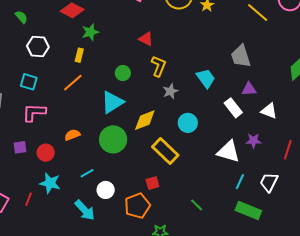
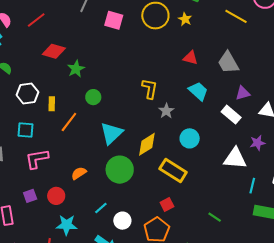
red triangle: (146, 39) -> (190, 58), moved
yellow rectangle: (79, 55) -> (52, 104), moved
green circle: (123, 73) -> (93, 97), moved

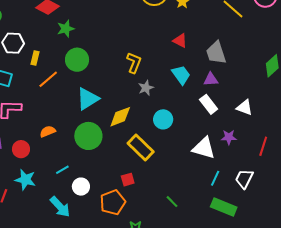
purple triangle: (243, 93) -> (211, 79), moved
green circle: (93, 97) -> (77, 60), size x1.5

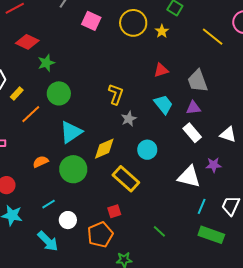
red triangle: (180, 41) -> (161, 70), turned -42
yellow rectangle: (35, 58) -> (17, 93), turned 32
orange semicircle: (48, 131) -> (41, 162), moved

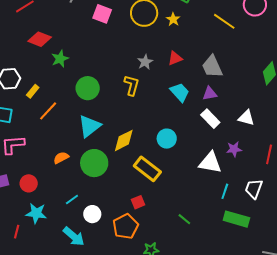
green circle: (59, 93) -> (88, 88), moved
gray star: (129, 119) -> (145, 62), moved

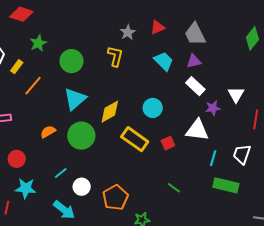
green star: (60, 59) -> (38, 43), moved
white triangle: (246, 118) -> (236, 95), moved, turned 48
purple star: (234, 149) -> (213, 108), moved
red square: (138, 202) -> (168, 143), moved

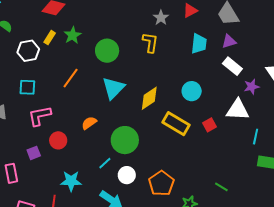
cyan trapezoid: (164, 61) -> (199, 44), turned 55
yellow rectangle: (17, 67) -> (50, 38), moved
green circle: (81, 136) -> (125, 140), moved
red circle: (17, 159) -> (58, 140), moved
green line: (174, 188) -> (221, 187), moved

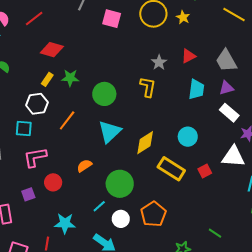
green star: (73, 35) -> (70, 78), turned 30
white hexagon: (28, 51) -> (37, 104), moved
orange pentagon: (161, 183) -> (153, 214), moved

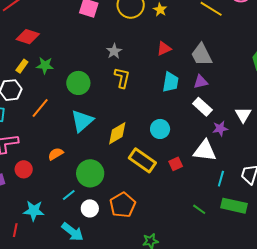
gray star: (159, 62) -> (114, 51), moved
green line: (215, 233) -> (199, 209), moved

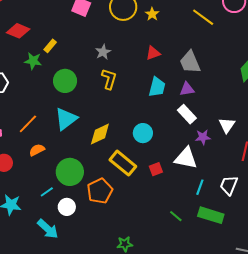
yellow rectangle: (22, 66) -> (50, 46), moved
orange line: (40, 108) -> (28, 124), moved
orange pentagon: (123, 205) -> (100, 191), moved

